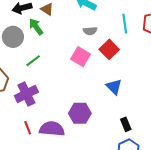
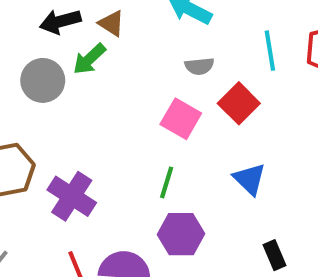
green arrow: (36, 27) -> (89, 59), turned -96
green line: (33, 61) -> (167, 182), moved, turned -35
purple cross: (26, 94) -> (72, 196), turned -30

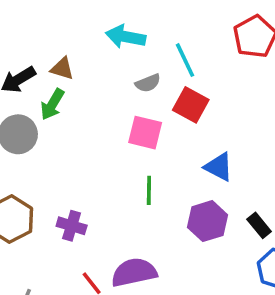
cyan line: (270, 51) -> (185, 60), moved
purple cross: (72, 196) -> (72, 226), size x0.7
purple hexagon: (181, 234) -> (207, 221), moved

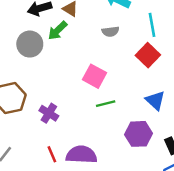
gray semicircle: (148, 83) -> (110, 32), moved
pink square: (145, 133) -> (95, 76), moved
green line: (149, 190) -> (106, 104), turned 60

